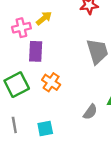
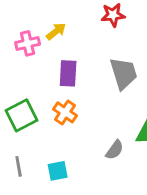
purple rectangle: (36, 51) -> (68, 73), moved

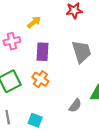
pink cross: (28, 43) -> (12, 41), moved
cyan square: (58, 171) -> (35, 120), turned 32

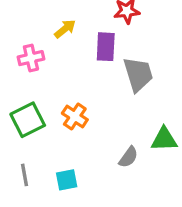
purple rectangle: (43, 52) -> (106, 47), moved
cyan square: (35, 120) -> (67, 180), turned -32

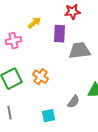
gray trapezoid: (138, 74) -> (80, 51), turned -80
cyan square: (67, 180) -> (48, 116), moved

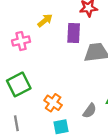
orange cross: (40, 77) -> (53, 103), moved

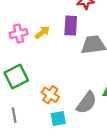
yellow arrow: (45, 20) -> (42, 32), moved
gray semicircle: (90, 111) -> (87, 103), size x1.5

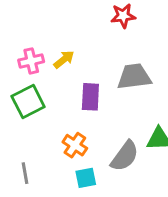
purple rectangle: (71, 26) -> (90, 97), moved
green square: (16, 77) -> (28, 101), moved

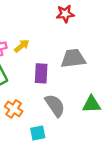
orange cross: (75, 145) -> (14, 109), moved
gray semicircle: (125, 156) -> (55, 105), moved, turned -70

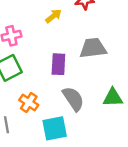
yellow arrow: (22, 46) -> (53, 16), moved
cyan square: (38, 133) -> (55, 128), size x1.5

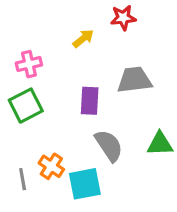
orange cross: (29, 102) -> (51, 166), moved

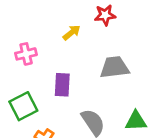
purple rectangle: (90, 101) -> (62, 85), moved
green square: (26, 106) -> (23, 106), moved

